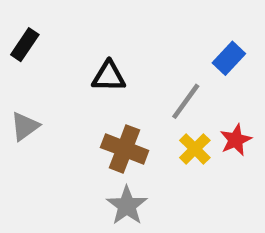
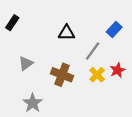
black triangle: (109, 76) -> (67, 33), moved
gray triangle: (25, 126) -> (26, 63), moved
gray star: (127, 206) -> (33, 103), moved

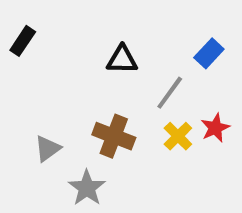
gray triangle: (26, 63) -> (48, 149), moved
gray star: (33, 103) -> (87, 188), moved

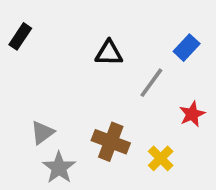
brown cross: (114, 136) -> (111, 142), moved
yellow cross: (178, 136) -> (161, 158), moved
gray star: (87, 188) -> (59, 168), moved

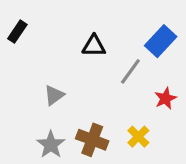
blue rectangle: (187, 48) -> (161, 41), size x1.4
gray triangle: (42, 133) -> (54, 95), moved
brown cross: (111, 142) -> (92, 140), moved

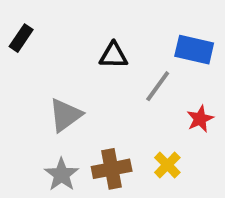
blue rectangle: (161, 41) -> (194, 50), turned 60
gray triangle: (54, 95) -> (65, 115), size x1.4
brown cross: (92, 140) -> (112, 169), turned -32

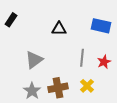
gray line: (158, 86) -> (82, 58), moved, turned -30

